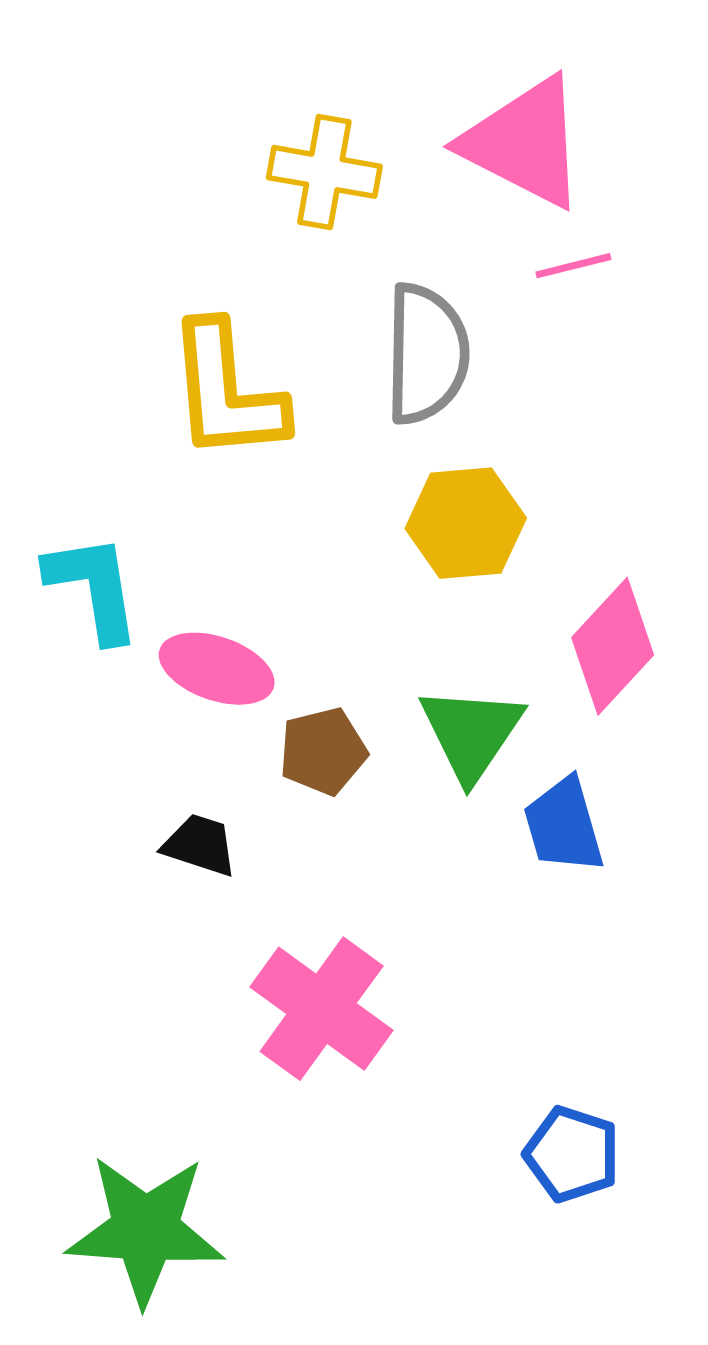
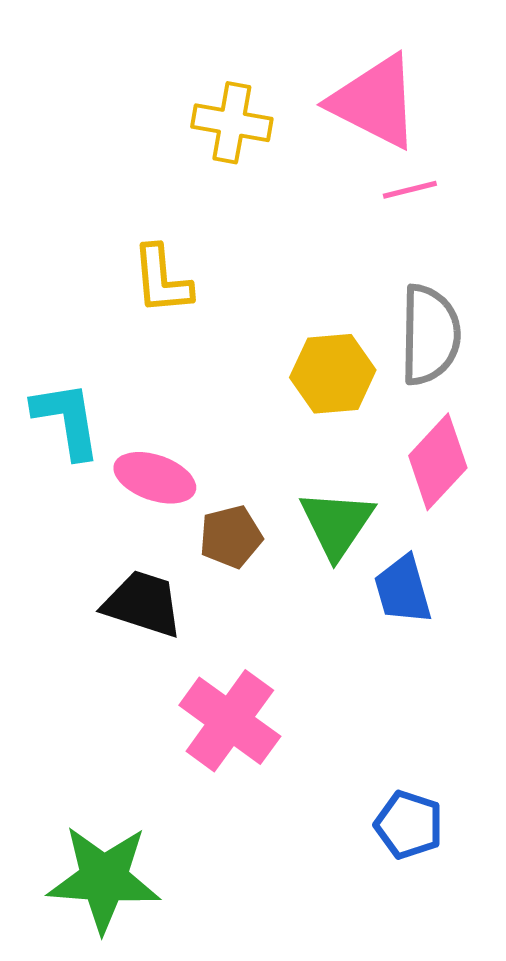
gray semicircle: (427, 354) -> (430, 335), moved
yellow L-shape: (226, 392) -> (162, 280), size x0.7
black trapezoid: (200, 845) -> (143, 604), size x1.5

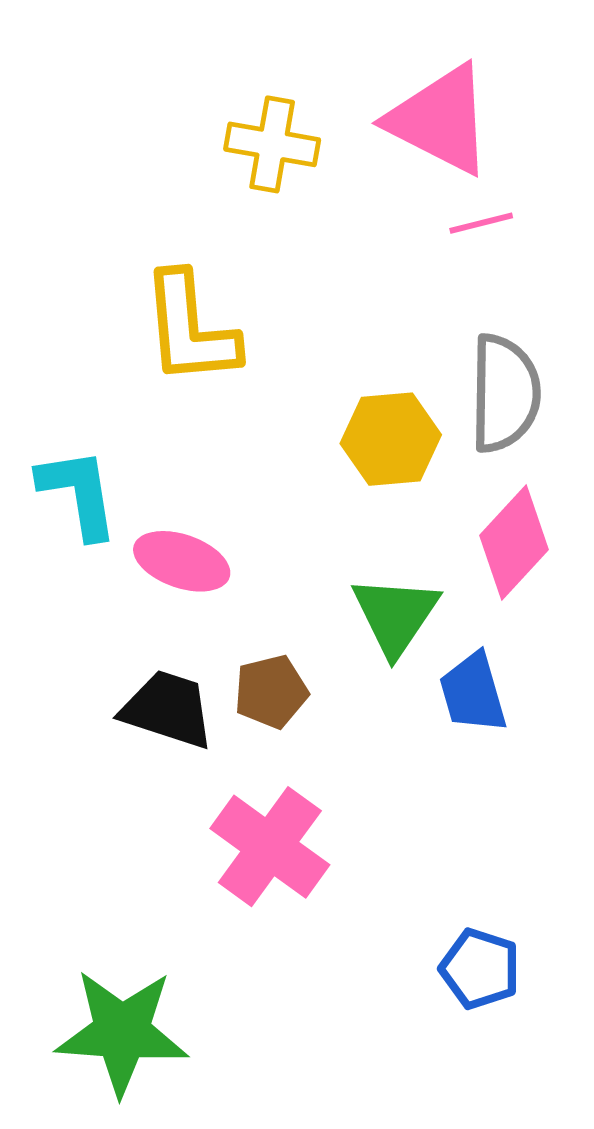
yellow L-shape: (162, 280) -> (190, 329), size x1.4
brown pentagon: (231, 537) -> (271, 692), moved

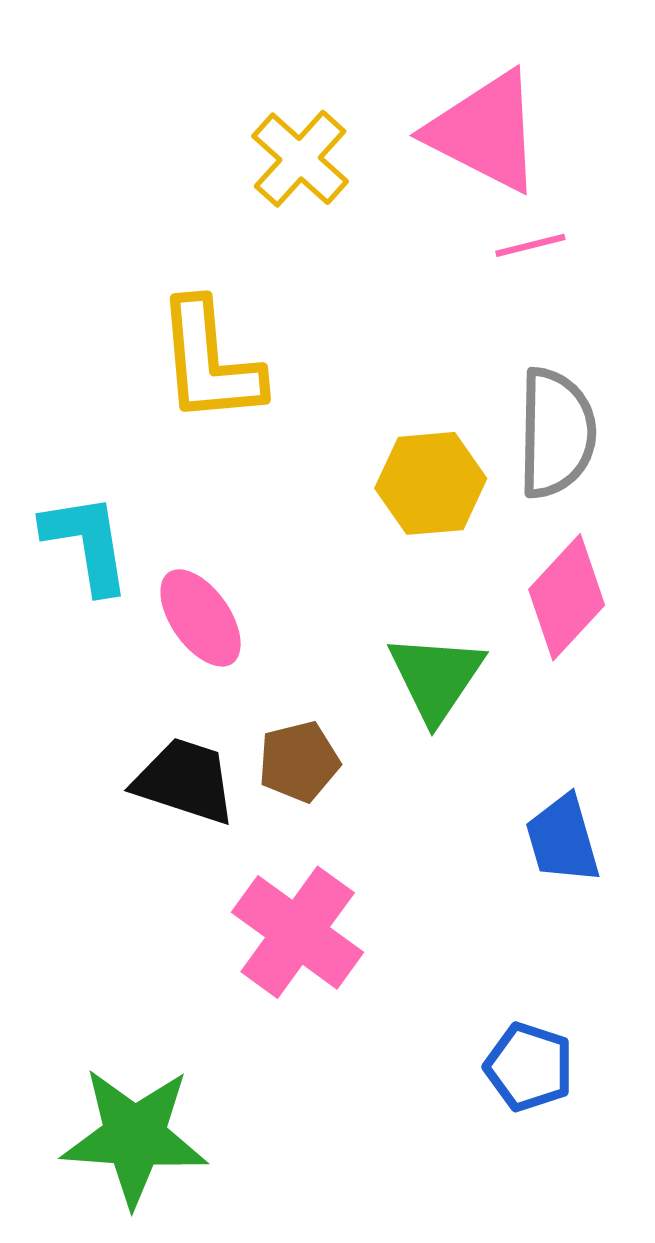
yellow cross: (272, 144) -> (300, 159), turned 32
pink ellipse: (182, 561) -> (201, 618), turned 36
blue trapezoid: (473, 693) -> (563, 839), moved

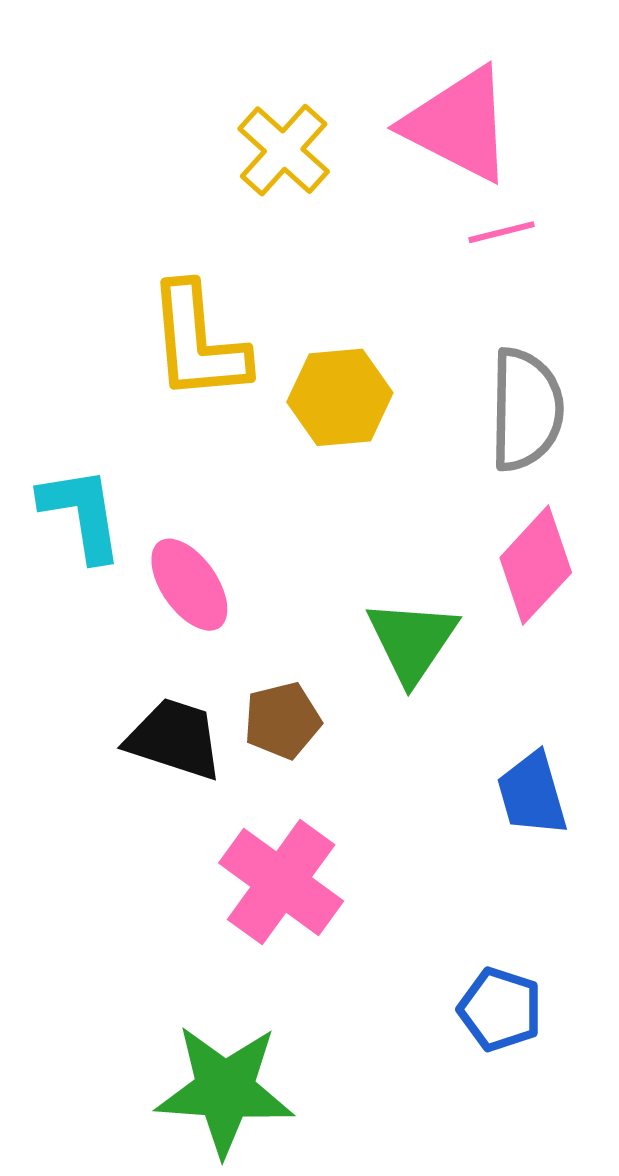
yellow hexagon: (431, 483) -> (340, 397), moved
green star: (135, 1137) -> (225, 1090), moved

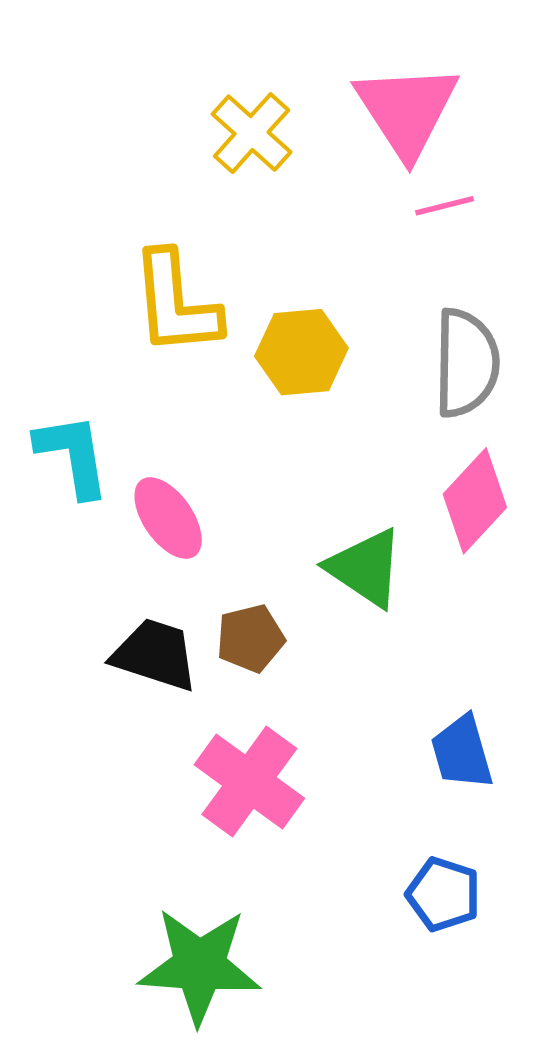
pink triangle: (459, 124) -> (407, 110), turned 30
green triangle: (412, 641) -> (365, 568), turned -30
blue trapezoid: (532, 794) -> (462, 752), moved

